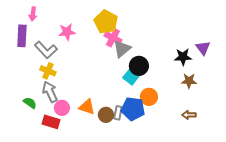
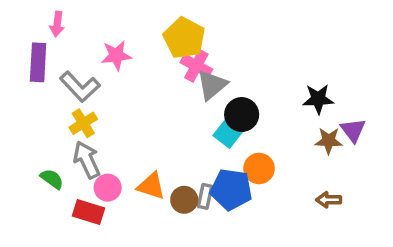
purple triangle: (203, 48) -> (353, 130), moved
yellow cross: (48, 71) -> (83, 123), turned 35

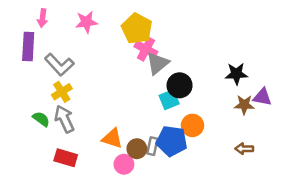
pink star: (116, 55) -> (86, 22), moved
purple triangle: (353, 130) -> (262, 97), turned -42
cyan square: (228, 134) -> (169, 100), turned 30
green semicircle: (52, 179) -> (41, 119), moved
pink circle: (108, 188) -> (124, 164), moved

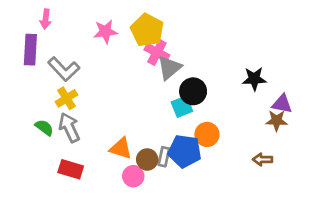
pink star: (86, 22) -> (105, 32), moved
brown star: (244, 105) -> (277, 121), moved

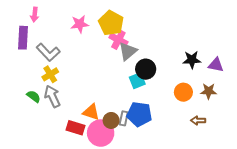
purple triangle: (282, 104) -> (216, 65), moved
orange circle: (207, 134) -> (183, 92), moved
red rectangle: (71, 169) -> (75, 128), moved
pink circle: (133, 176) -> (101, 133), size x1.6

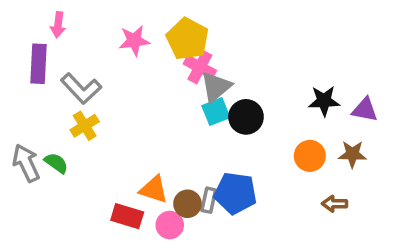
cyan square: (137, 81) -> (216, 112), moved
gray arrow: (52, 96) -> (26, 163), moved
pink circle: (101, 133) -> (170, 225), size x0.6

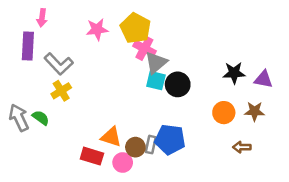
cyan square: (216, 112) -> (156, 81), turned 36

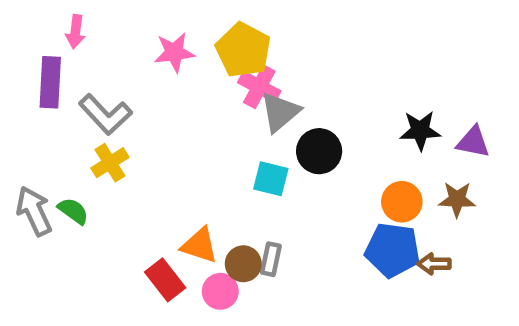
cyan square: (156, 81) -> (271, 179), moved
blue pentagon: (170, 139) -> (393, 250), moved
red rectangle: (92, 156) -> (165, 280), turned 35

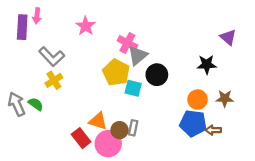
yellow pentagon: (243, 50) -> (116, 72), moved
pink star: (174, 52) -> (86, 26), turned -30
purple rectangle: (50, 82) -> (22, 27), moved
purple triangle: (473, 142) -> (228, 37), moved, turned 30
pink circle: (220, 291) -> (108, 144), size x1.5

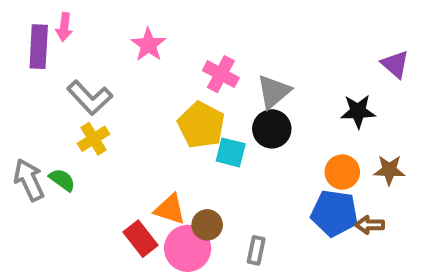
gray triangle: (138, 55) -> (274, 92), moved
gray rectangle: (133, 128) -> (256, 250), moved

